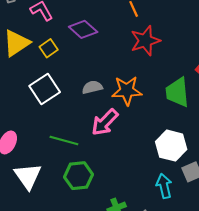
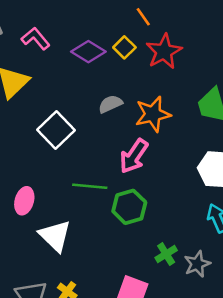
yellow square: (49, 48) -> (124, 47), moved
gray semicircle: (92, 87) -> (110, 104), moved
green hexagon: (78, 176) -> (129, 207), moved

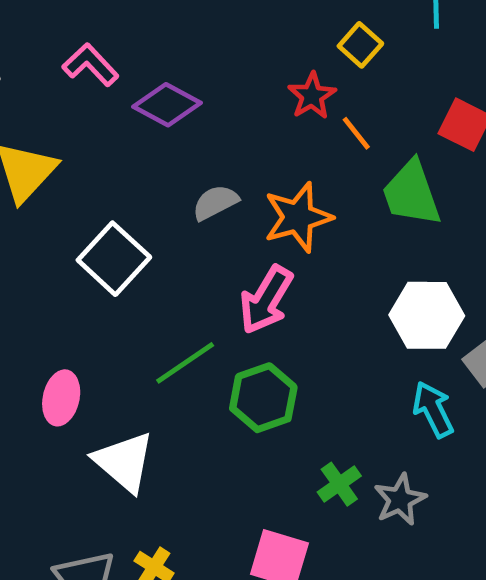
orange line: (143, 17) -> (356, 133), moved
pink L-shape: (36, 39) -> (90, 65), moved
yellow square: (124, 47) -> (360, 45), moved
red star: (164, 52) -> (312, 96), size x0.7
green line: (90, 186) -> (185, 363), turned -36

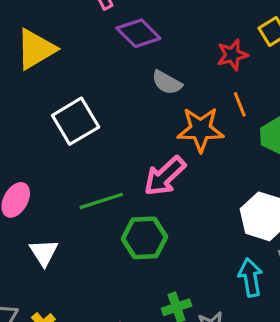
orange line: (356, 133) -> (240, 104), moved
gray semicircle: (215, 202) -> (167, 83), moved, turned -140
white triangle: (124, 462) -> (44, 252), size x0.7

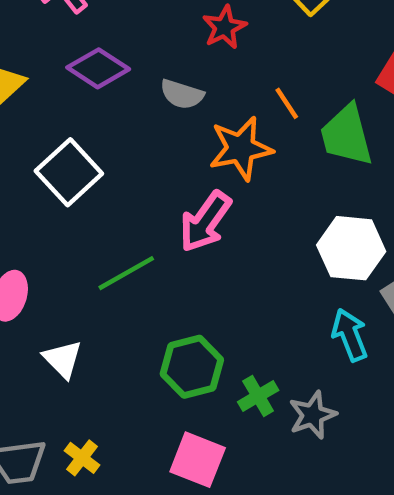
purple diamond: (138, 33) -> (98, 68), moved
red star: (232, 55) -> (224, 27), moved
green hexagon: (144, 238) -> (192, 367), moved

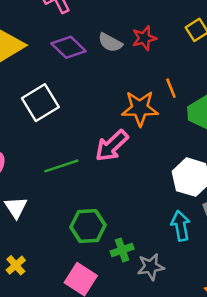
gray semicircle: (182, 94) -> (110, 43), moved

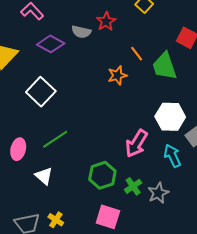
orange star: (140, 108) -> (117, 75), size x0.7
pink arrow: (112, 146) -> (136, 143), moved
green line: (61, 166) -> (55, 139), moved

